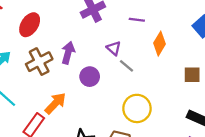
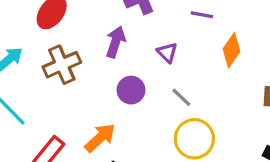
purple arrow: (68, 53) -> (116, 42), moved
gray line: (127, 66) -> (181, 97), moved
orange arrow: (55, 103) -> (100, 138), moved

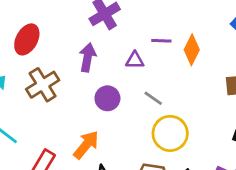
purple line: (202, 15) -> (161, 41), moved
purple triangle: (167, 52) -> (135, 60), turned -36

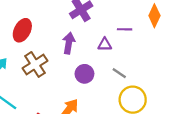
orange diamond: (192, 50) -> (154, 16), moved

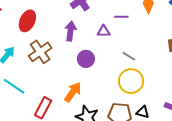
gray line: (119, 73) -> (129, 56), moved

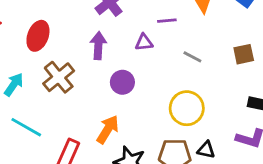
gray line: (129, 56) -> (192, 57), moved

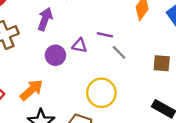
purple line: (167, 21) -> (105, 35), moved
purple triangle: (144, 42) -> (79, 46), moved

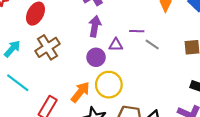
purple arrow: (45, 19) -> (95, 26), moved
yellow circle: (101, 93) -> (109, 85), moved

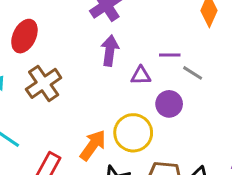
purple circle: (96, 57) -> (169, 104), moved

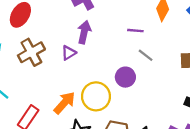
purple line: (170, 55) -> (135, 31), moved
purple triangle: (141, 76) -> (69, 53), moved, turned -35

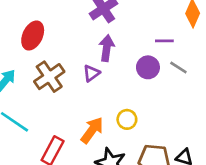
purple circle: (125, 77) -> (148, 67), moved
yellow circle: (96, 96) -> (127, 119), size x0.6

